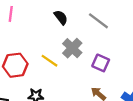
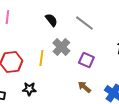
yellow line: (49, 61) -> (41, 58), turned 63

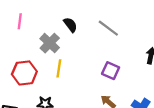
gray cross: (61, 47) -> (50, 43), moved

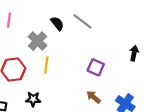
gray line: (108, 28) -> (83, 21), moved

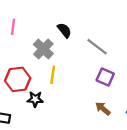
gray line: (83, 21) -> (97, 47), moved
black star: (33, 99) -> (35, 99), moved

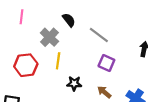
black star: (35, 99) -> (74, 83), moved

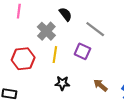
purple square: (106, 63) -> (82, 51), moved
black star: (74, 83) -> (62, 83), moved

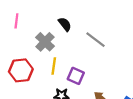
purple square: (82, 51) -> (76, 76), moved

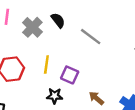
gray cross: (45, 42) -> (32, 27), moved

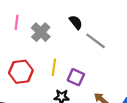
black semicircle: (58, 20) -> (76, 22), moved

